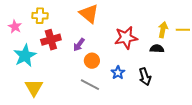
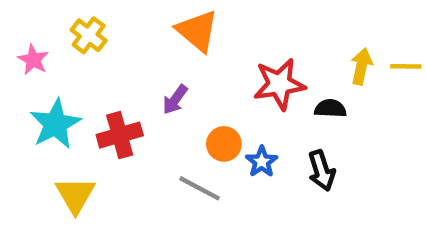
yellow cross: (40, 16) -> (89, 35), turned 35
red cross: (51, 40) -> (120, 135), moved
black semicircle: (157, 49) -> (330, 108), moved
orange circle: (92, 61) -> (224, 144), moved

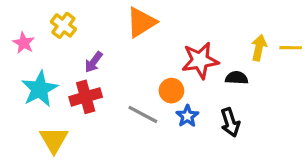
orange triangle: (197, 31) -> (141, 22), turned 48
purple arrow: (175, 100) -> (94, 62), moved
orange circle: (224, 144) -> (171, 91), moved
gray line: (200, 188) -> (143, 114), moved

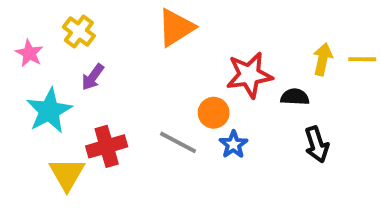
purple arrow: (94, 62) -> (93, 77), moved
red cross: (86, 97) -> (107, 146), moved
black arrow: (230, 122) -> (317, 144), moved

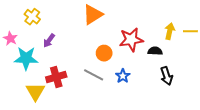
yellow cross: (79, 31) -> (32, 17), moved
pink star: (29, 53) -> (10, 39), moved
cyan star: (49, 111) -> (26, 58), turned 30
orange circle: (214, 113) -> (104, 53), moved

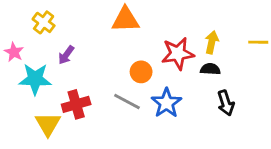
orange triangle: (93, 15) -> (125, 20), turned 30
yellow arrow: (170, 31) -> (212, 42), moved
blue star: (123, 76) -> (166, 103), size x1.5

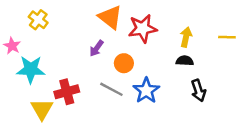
orange triangle: (125, 20) -> (110, 17), turned 40
red star: (178, 54) -> (143, 28), moved
purple arrow: (66, 55) -> (97, 48), moved

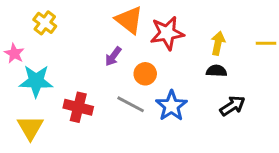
black arrow: (198, 91) -> (233, 106), turned -105
red cross: (67, 92) -> (78, 107), turned 30
yellow triangle: (42, 109) -> (30, 128), moved

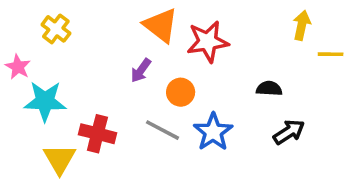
yellow arrow: (218, 43) -> (302, 25), moved
yellow triangle: (30, 128) -> (60, 159), moved

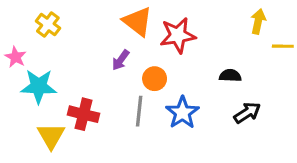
gray line: (163, 130) -> (139, 111), turned 68

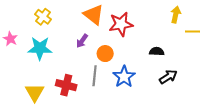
yellow cross: (48, 25) -> (43, 17), moved
cyan star: (39, 86) -> (40, 48), moved
red cross: (83, 114) -> (66, 85), moved

